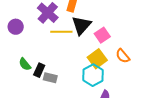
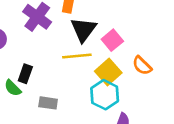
yellow line: (61, 32) -> (77, 56), moved
black rectangle: (39, 70) -> (25, 74), moved

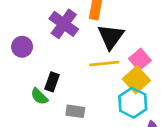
pink square: (112, 40) -> (140, 59), moved

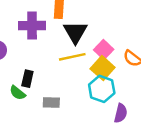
purple cross: (64, 24) -> (32, 26), turned -30

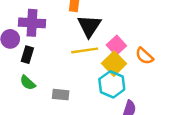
purple cross: (32, 26) -> (32, 23), moved
black rectangle: (27, 79) -> (27, 55), moved

